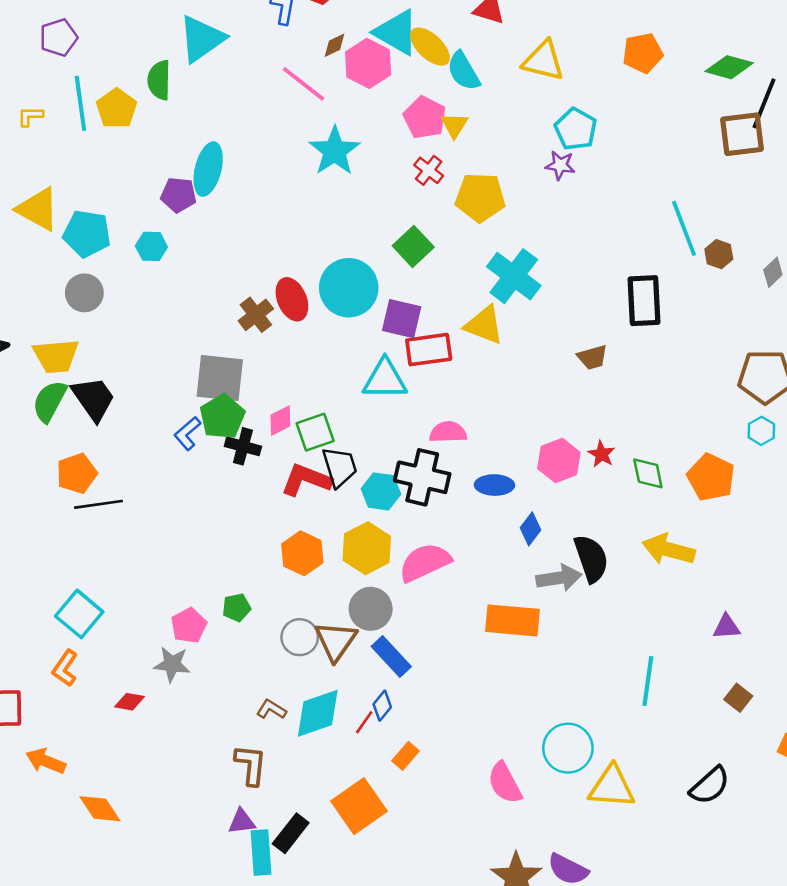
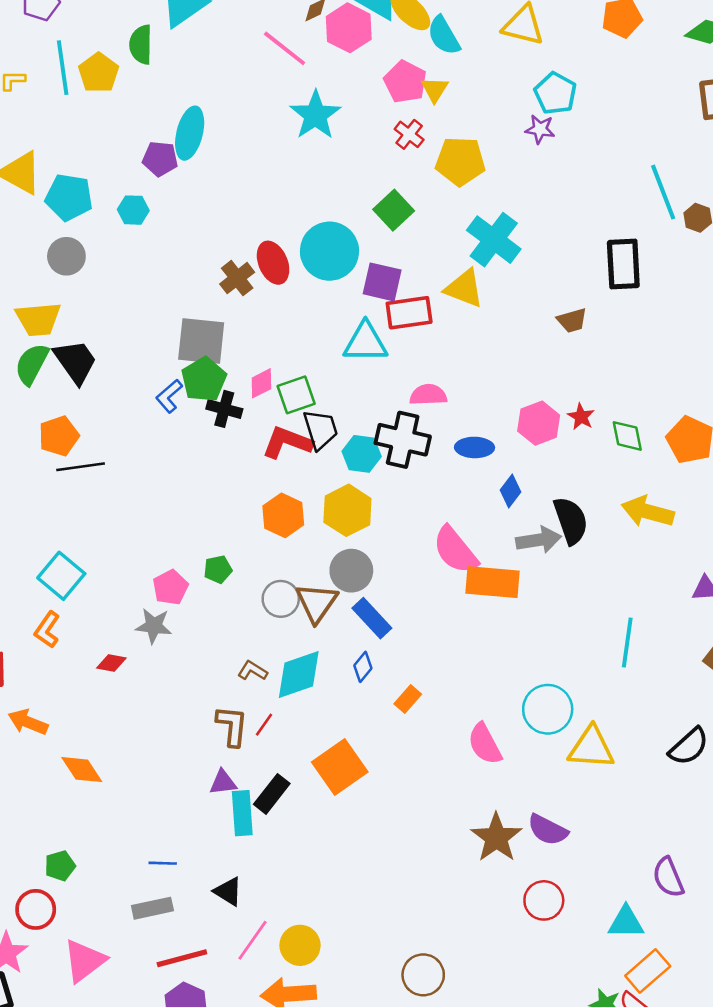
pink semicircle: (425, 562) -> (455, 550), moved, turned -104
red line: (364, 722) -> (264, 725), moved
orange rectangle: (405, 756) -> (408, 699), moved

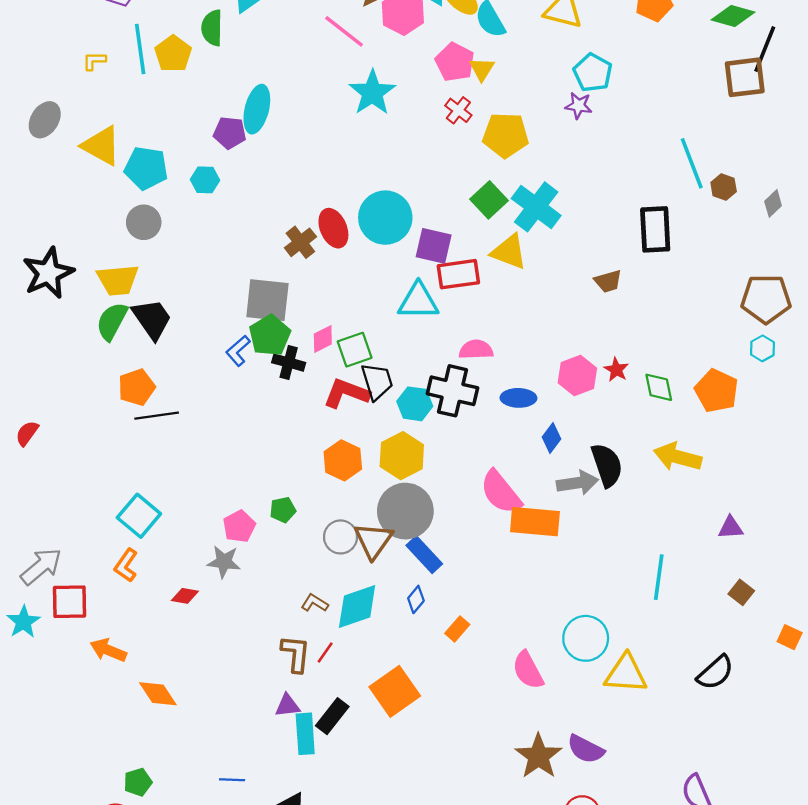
green square: (394, 210) -> (489, 200), moved
gray circle: (351, 571) -> (405, 511), size x1.4

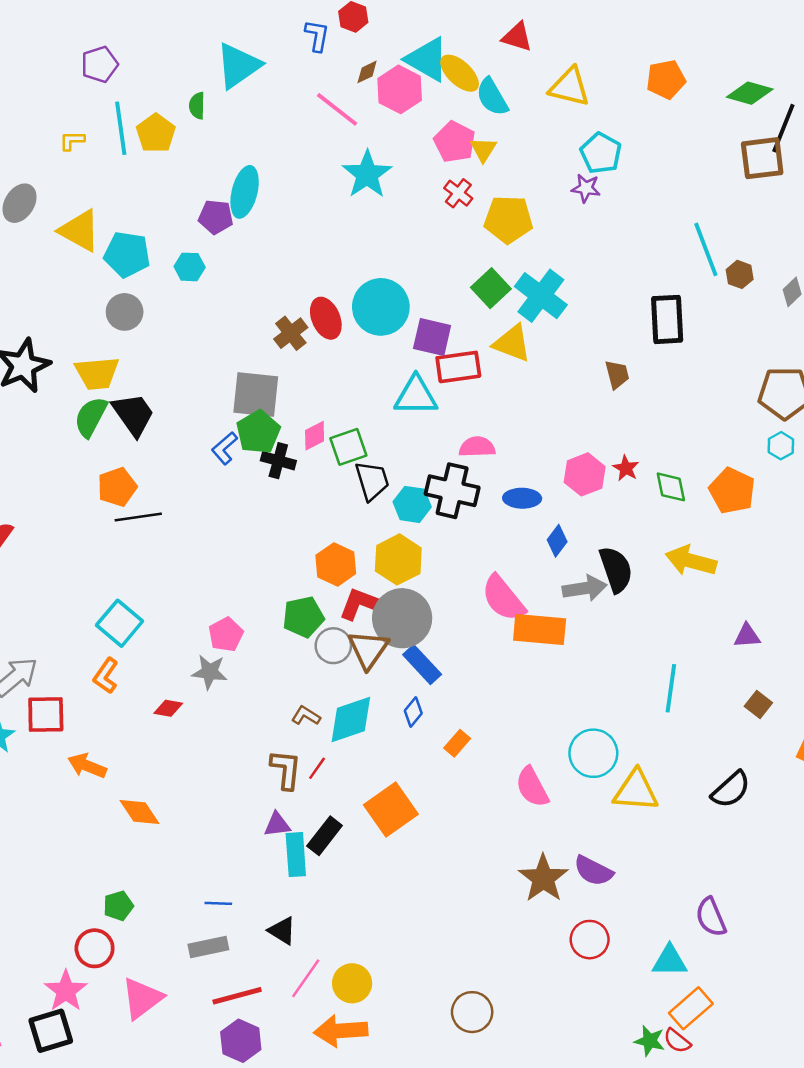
green semicircle: (212, 28) -> (197, 106), size x0.7
brown trapezoid: (608, 281) -> (617, 374), turned -88
red L-shape: (346, 393) -> (363, 604), moved
green pentagon: (283, 510) -> (303, 617), moved, size x1.5

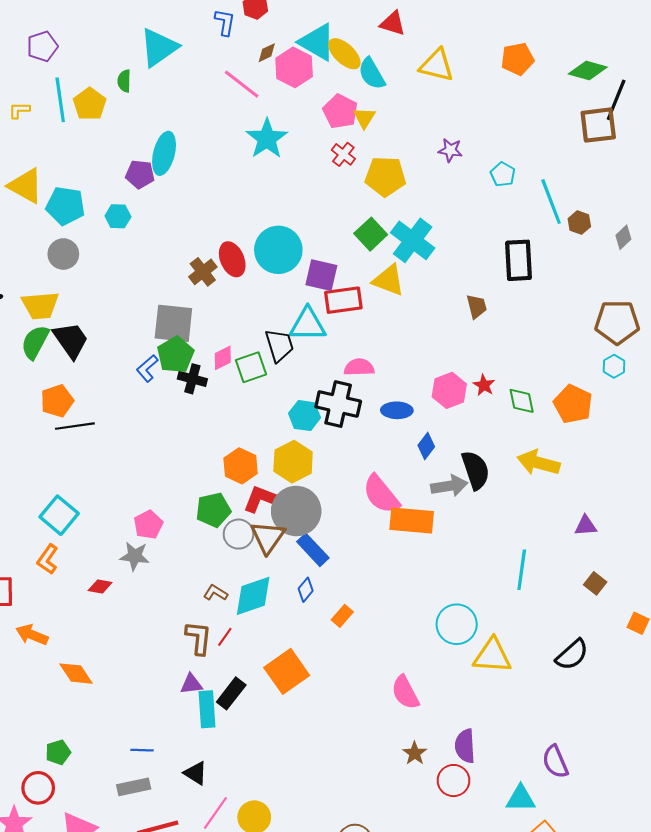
cyan pentagon: (601, 153) -> (503, 174), moved, size x0.7
black trapezoid: (372, 481) -> (279, 345), moved
pink semicircle: (532, 787) -> (405, 692), moved
purple semicircle: (593, 871) -> (465, 746), moved, turned 60
brown star: (543, 878) -> (415, 753), moved, size x0.6

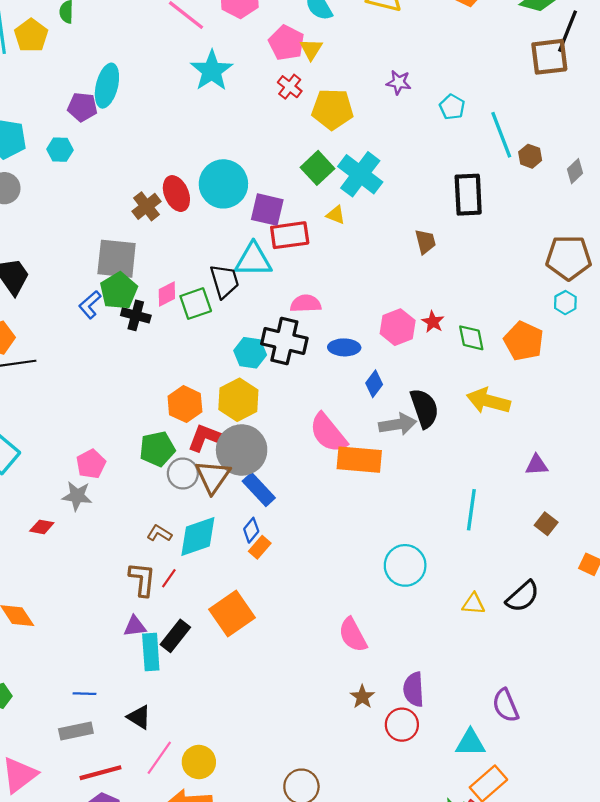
yellow triangle: (388, 280) -> (336, 215), size x0.6
orange rectangle: (342, 616) -> (260, 547), moved
yellow triangle: (492, 656) -> (473, 604), moved, size x0.6

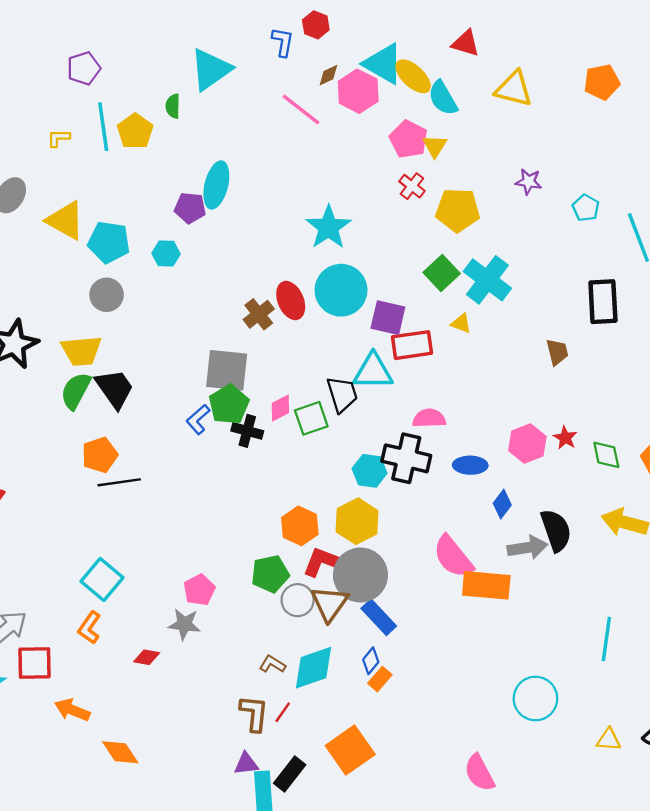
cyan star: (212, 71) -> (328, 227), moved

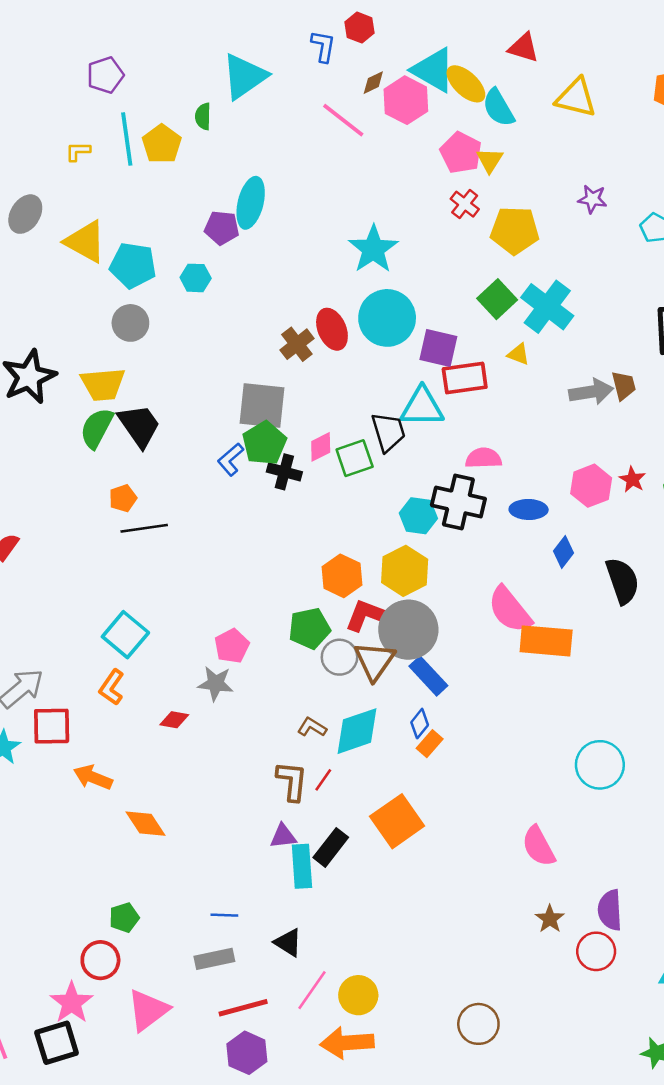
orange pentagon: (100, 455) -> (123, 498), size x0.7
gray arrow: (527, 548) -> (591, 392), moved

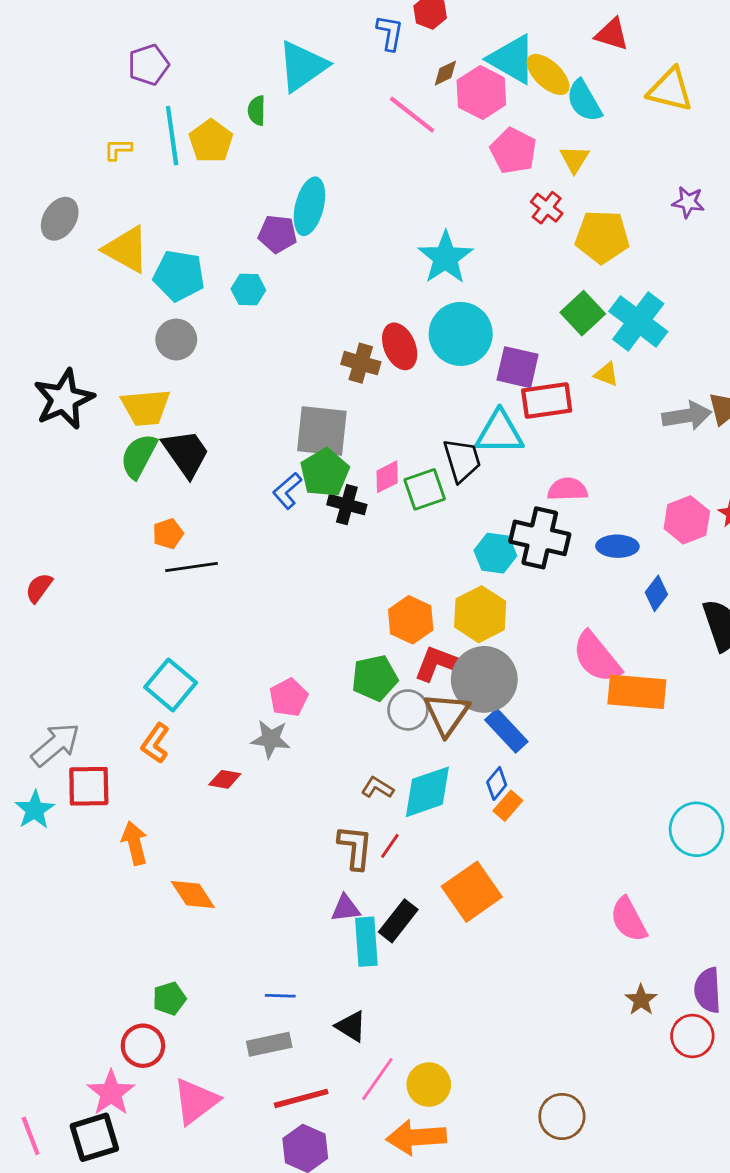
pink pentagon: (461, 153) -> (513, 151), moved
brown cross: (297, 344) -> (361, 363), turned -36
orange arrow: (93, 777) -> (135, 843), turned 54

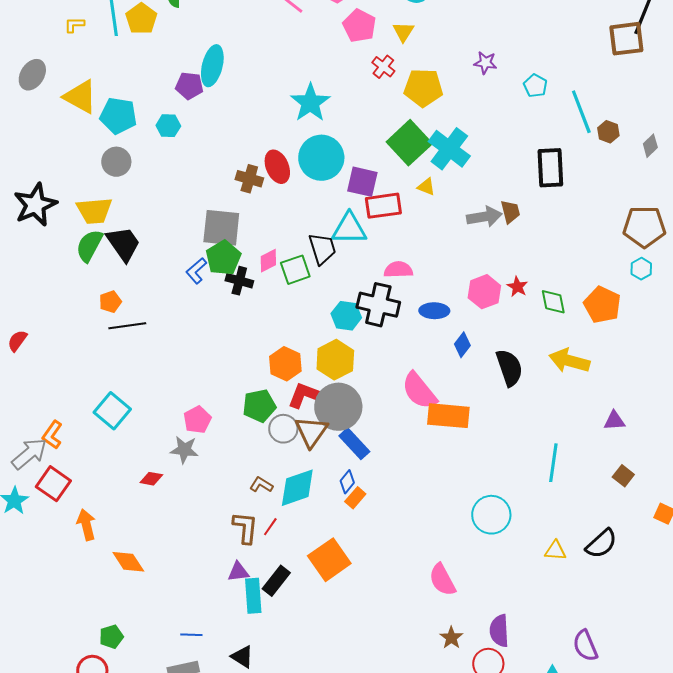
green square: (583, 313) -> (409, 143), size x1.4
orange L-shape: (155, 743) -> (52, 435), moved
red square: (89, 786) -> (53, 484), turned 36

